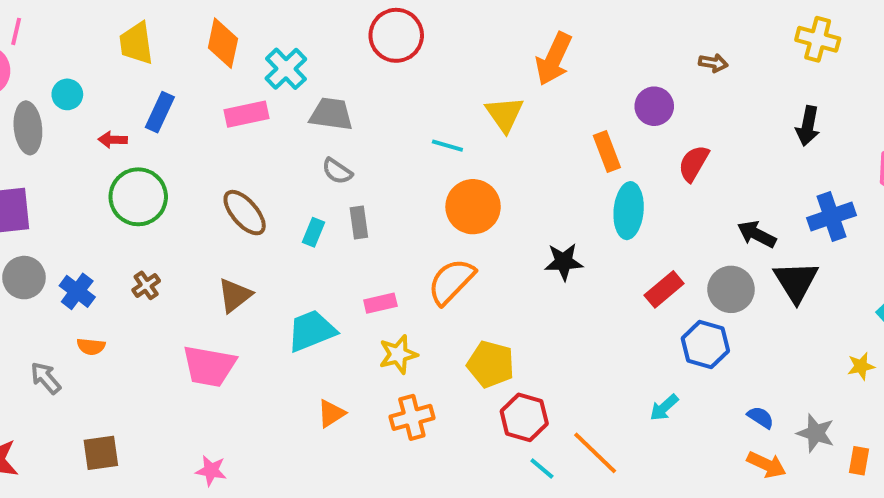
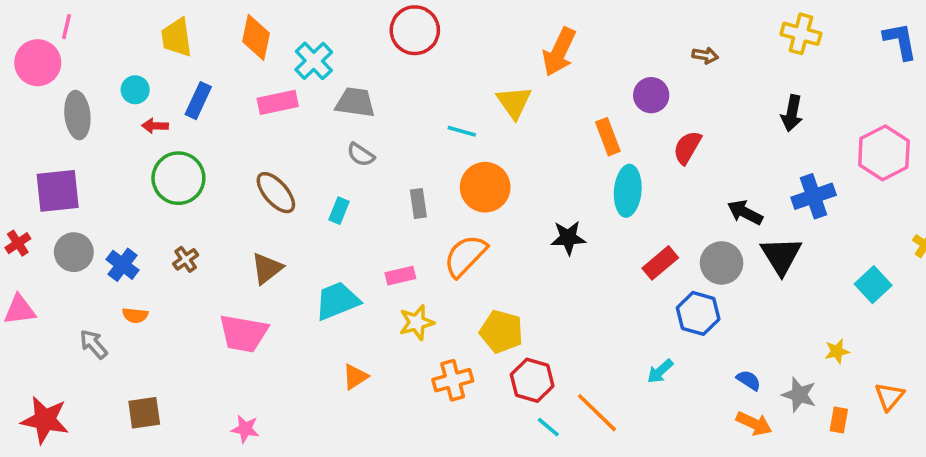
cyan circle: (67, 94) -> (135, 90), moved
gray rectangle: (359, 222) -> (418, 203), moved
yellow star: (861, 366) -> (837, 351), moved
orange cross: (412, 417) -> (453, 380), moved

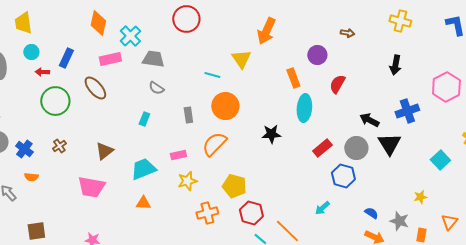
yellow trapezoid: (177, 37) -> (23, 23), moved
brown ellipse: (276, 193) -> (95, 88), moved
orange triangle: (355, 377) -> (143, 203), moved, turned 35

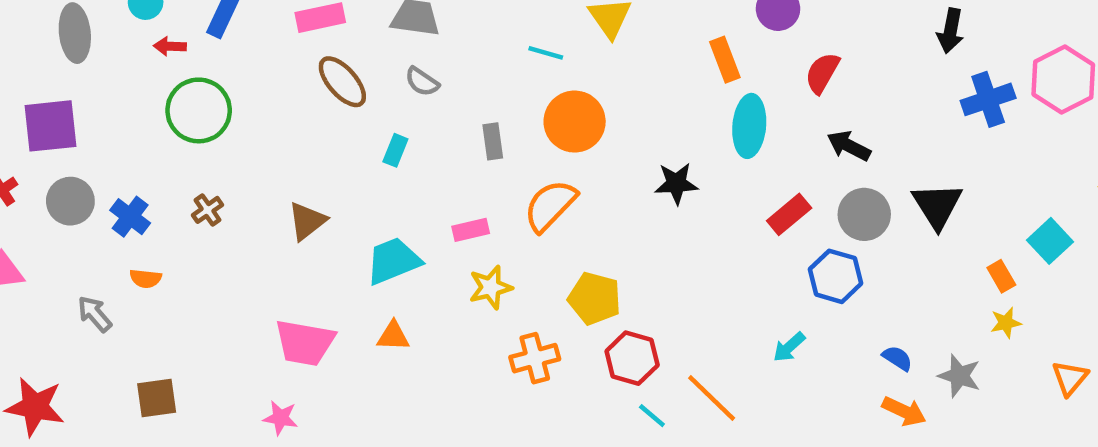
brown ellipse: (95, 88) -> (342, 82), moved
blue cross: (407, 111) -> (988, 99), moved
black arrow: (369, 120) -> (849, 146), moved
pink trapezoid: (91, 187) -> (305, 343), moved
orange rectangle: (421, 235) -> (1001, 276), moved, turned -40

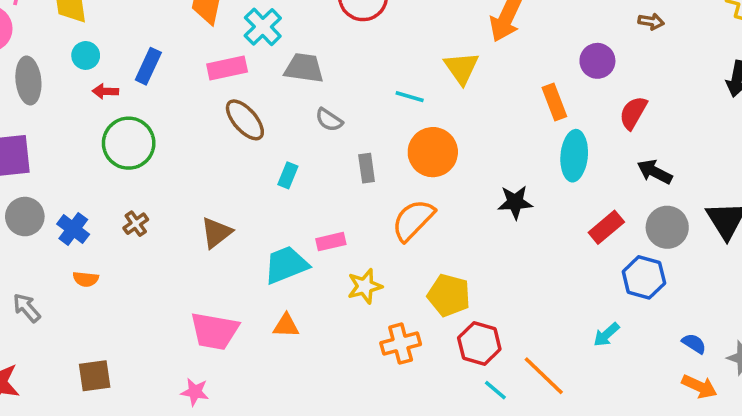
gray semicircle: (422, 82) -> (329, 120), moved
pink rectangle: (471, 230) -> (331, 242), moved
gray arrow: (95, 314) -> (27, 308), moved

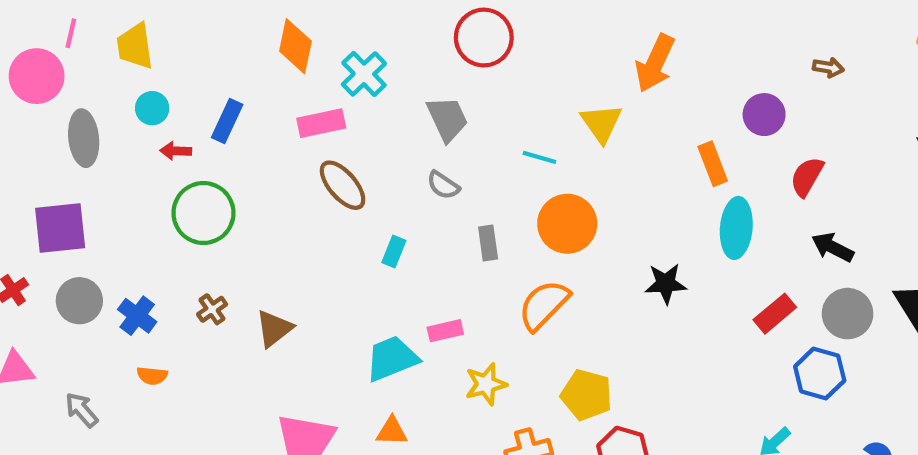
gray trapezoid: (304, 68) -> (447, 119), moved, turned 57
brown triangle: (216, 233) -> (274, 329), moved

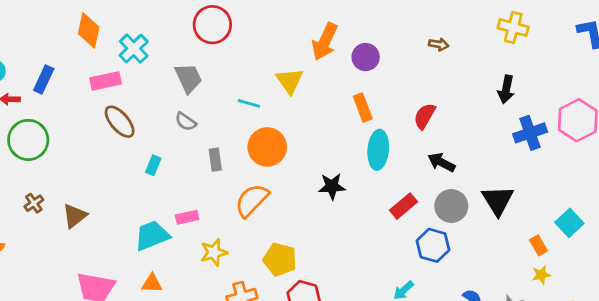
purple circle: (764, 115) -> (366, 57), moved

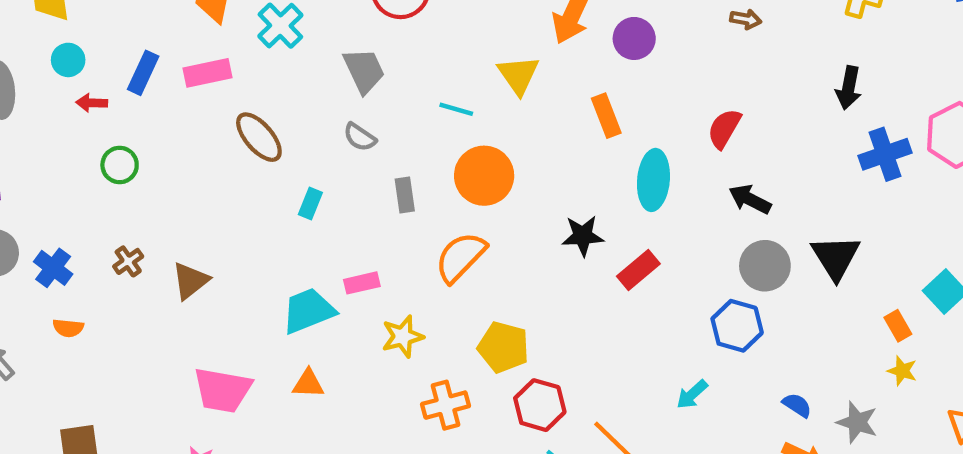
pink rectangle: (106, 81) -> (207, 73), moved
orange rectangle: (363, 108) -> (606, 116), moved
green circle: (28, 140) -> (120, 165), size x0.6
red rectangle: (404, 206) -> (638, 270), moved
yellow star: (541, 275) -> (902, 371), turned 30

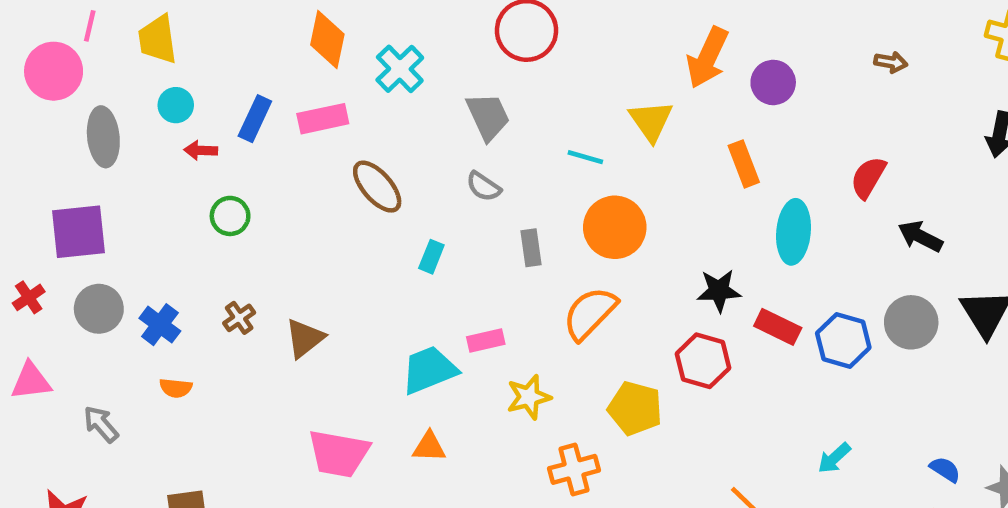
black arrow: (750, 199) -> (920, 236), moved
red rectangle: (638, 270) -> (778, 327), turned 66
blue hexagon: (737, 326) -> (843, 340), moved
red hexagon: (540, 405) -> (703, 361), moved

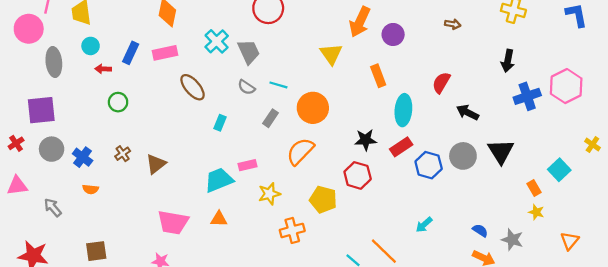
cyan cross: (400, 69) -> (217, 41), moved
cyan line: (585, 157) -> (278, 85), moved
gray rectangle: (531, 248) -> (270, 118), turned 42
red rectangle: (778, 327) -> (401, 147), moved, turned -60

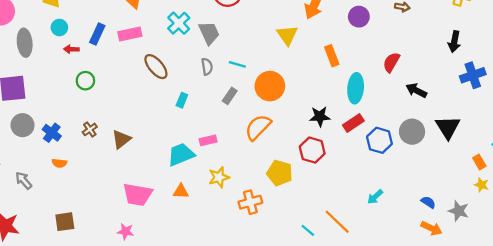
purple circle: (393, 34) -> (359, 17), moved
gray semicircle: (246, 87) -> (207, 67), turned -133
yellow star: (269, 194) -> (219, 177), moved

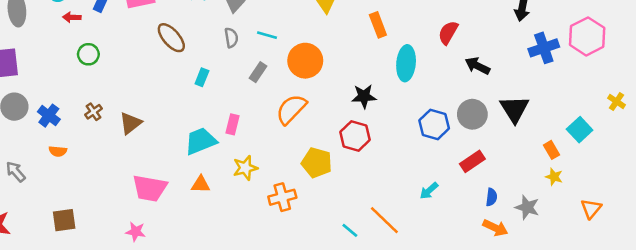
red rectangle: (353, 123) -> (472, 161), moved
pink rectangle: (208, 140) -> (233, 124), turned -63
blue semicircle: (428, 202) -> (491, 197), turned 64

